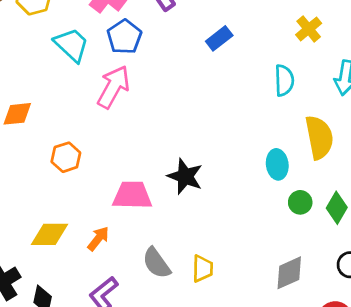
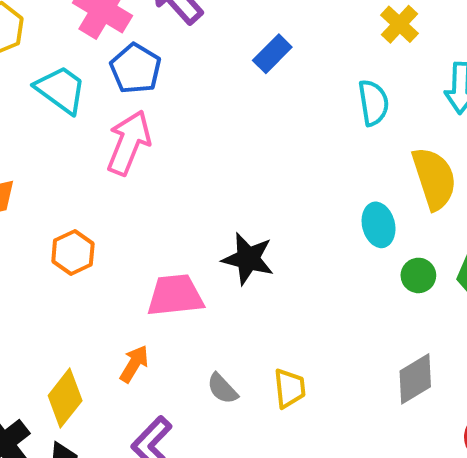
yellow diamond: (50, 234) -> (65, 398), moved, turned -45
gray semicircle: (156, 263) -> (222, 389), size x0.7

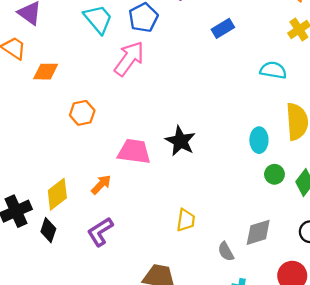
cyan semicircle: (373, 103) -> (273, 70), turned -85
gray semicircle: (222, 389) -> (226, 252), moved

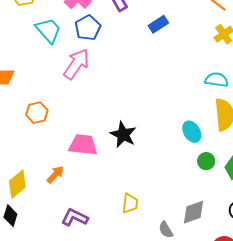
blue rectangle: (223, 28) -> (158, 24), moved
cyan semicircle: (273, 70) -> (217, 80), moved
cyan ellipse: (259, 140) -> (192, 132), turned -30
purple L-shape: (100, 232) -> (75, 217), moved, turned 60

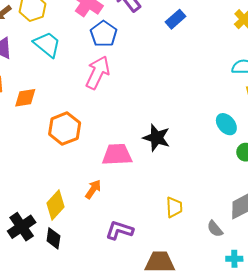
cyan trapezoid: (48, 30) -> (47, 44), moved
orange hexagon: (37, 113) -> (65, 129), size x1.4

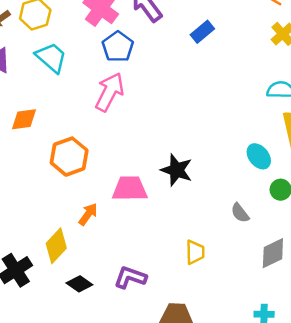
orange arrow: (93, 189) -> (88, 214), moved
gray semicircle: (215, 229) -> (240, 213), moved
black diamond: (53, 238) -> (79, 284), moved, turned -65

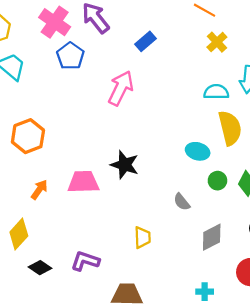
pink arrow: (110, 92) -> (121, 88), moved
cyan ellipse: (259, 156) -> (198, 151), turned -35
orange hexagon: (69, 157) -> (28, 136), moved
orange arrow: (88, 214) -> (39, 190), moved

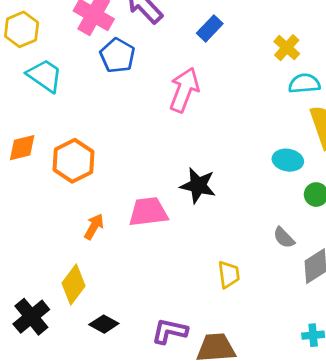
yellow cross: (217, 42) -> (287, 48), moved
gray semicircle: (182, 202) -> (284, 238), moved
purple L-shape: (85, 261) -> (170, 331), moved

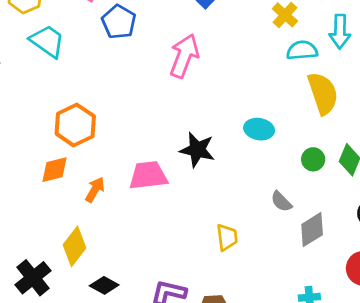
orange diamond: (22, 148) -> (54, 170), moved
cyan ellipse: (288, 160) -> (259, 129), moved

